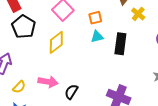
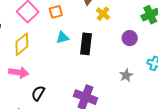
orange square: (95, 18) -> (56, 12), moved
pink arrow: (48, 82) -> (19, 72), moved

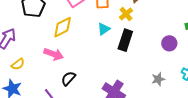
yellow cross: (103, 14) -> (126, 14), moved
cyan triangle: (63, 37) -> (104, 29), turned -32

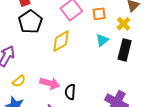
pink arrow: (54, 54) -> (50, 83), moved
black semicircle: (68, 78) -> (70, 92), turned -35

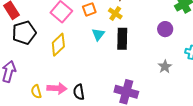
black pentagon: (30, 22) -> (24, 33), turned 30
yellow semicircle: (19, 81) -> (36, 92), moved, turned 128

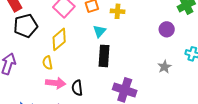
yellow cross: (115, 14) -> (118, 11), turned -32
black rectangle: (122, 39) -> (104, 56), moved
yellow semicircle: (36, 92) -> (47, 63), moved

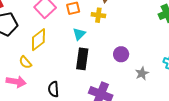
purple circle: (167, 29) -> (121, 54), moved
yellow semicircle: (47, 63) -> (25, 62), turned -32
pink arrow: (56, 83) -> (16, 82), moved

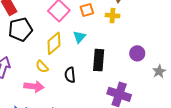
cyan triangle: (79, 34) -> (79, 37), moved
black semicircle: (53, 89) -> (70, 75), moved

